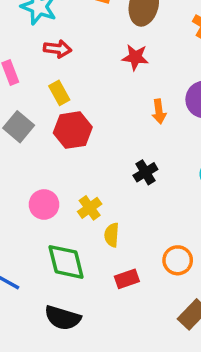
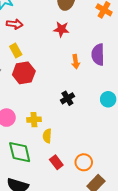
yellow cross: (90, 208) -> (34, 120), turned 32
orange circle: (178, 260) -> (84, 162), moved
red rectangle: (127, 279) -> (56, 162), turned 72

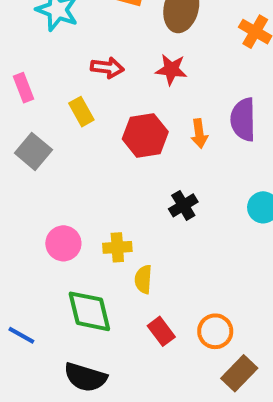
red arrow: (15, 24) -> (107, 68), moved
red hexagon: (24, 73) -> (145, 135), moved

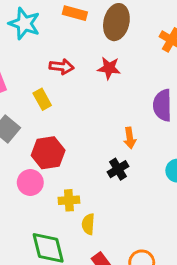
orange arrow: (199, 133) -> (130, 138), moved
red hexagon: (145, 135) -> (48, 153), moved
pink circle: (63, 243) -> (30, 182), moved

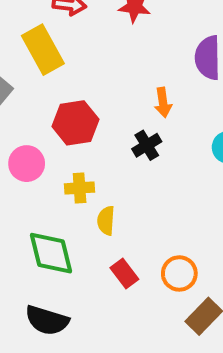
yellow rectangle: (42, 99) -> (43, 50), size x1.6
red hexagon: (48, 153) -> (75, 123), moved

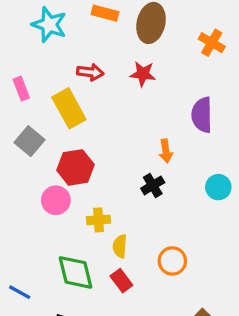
red hexagon: (75, 123) -> (76, 167), moved
red rectangle: (124, 273) -> (121, 281), moved
orange circle: (179, 273) -> (172, 261), moved

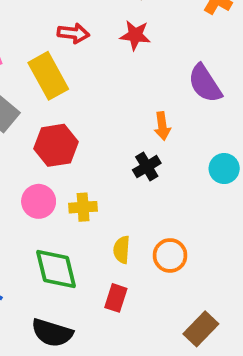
purple semicircle: (202, 115) -> (205, 83), turned -32
pink circle: (56, 200) -> (39, 201), moved
yellow semicircle: (120, 246) -> (122, 250), moved
red rectangle: (121, 281) -> (116, 298), moved, turned 55

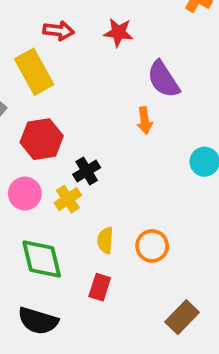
purple semicircle: (205, 83) -> (163, 79), moved
black cross: (147, 167) -> (87, 171), moved
yellow cross: (83, 207) -> (68, 199), turned -30

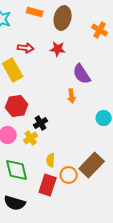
orange circle: (152, 246) -> (69, 175), moved
red rectangle: (100, 287) -> (48, 185), size x1.5
brown rectangle: (182, 317) -> (92, 165), moved, size x1.4

